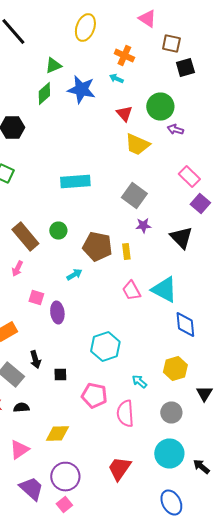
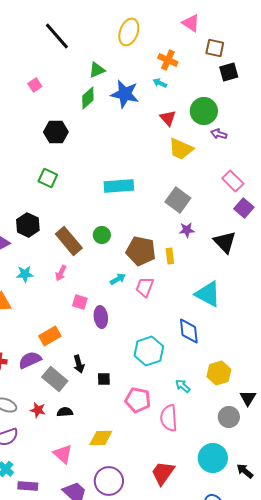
pink trapezoid: (131, 290) -> (145, 287), moved, turned 50
blue diamond: (185, 324) -> (189, 331), moved
gray circle: (171, 412) -> (229, 417), moved
pink triangle: (19, 450) -> (63, 454), turned -45

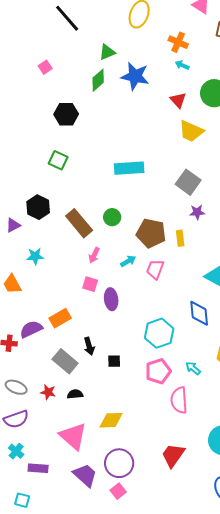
cyan arrow: (160, 83) -> (182, 65), moved
pink arrow: (61, 273) -> (94, 255), moved
purple semicircle: (30, 360) -> (31, 329), moved
pink pentagon: (138, 400) -> (158, 371), moved, turned -30
pink triangle: (63, 454) -> (73, 436), size x1.4

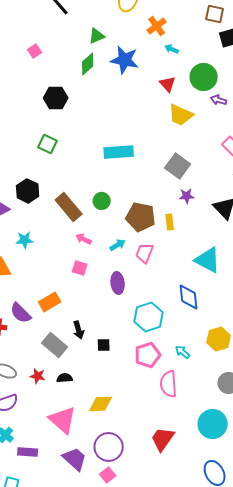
orange cross: (178, 42) -> (157, 26), moved, turned 30
pink arrow: (94, 255) -> (84, 239), turned 91
purple ellipse: (111, 299) -> (118, 283), moved
purple semicircle: (31, 329) -> (21, 313), turned -110

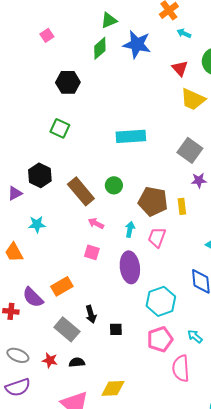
cyan arrow: (118, 245) -> (130, 229), turned -49
purple ellipse: (118, 283) -> (130, 267), size x1.4

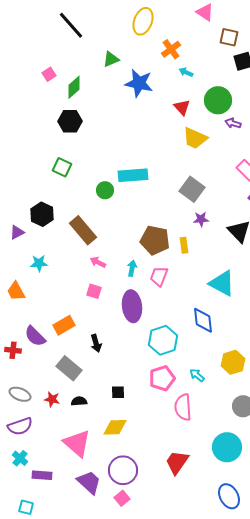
green diamond: (100, 48) -> (74, 87), moved
green circle: (114, 185) -> (105, 190), moved
black arrow: (91, 314) -> (96, 343), moved
black square: (116, 329) -> (118, 392), moved

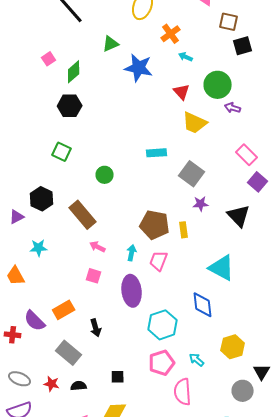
cyan rectangle: (133, 175) -> (157, 153), moved, size x0.7

